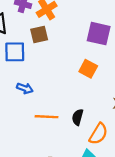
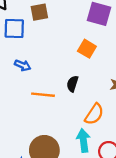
black semicircle: (78, 117) -> (72, 84), moved

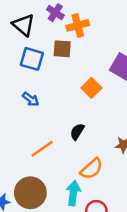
orange square: (87, 49) -> (91, 88), moved
orange line: (43, 95) -> (42, 149), moved, turned -55

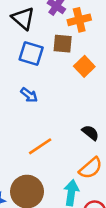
orange square: (91, 88) -> (84, 66), moved
black semicircle: (77, 132) -> (90, 133), moved, turned 96

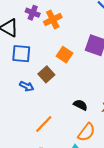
brown square: (63, 44) -> (46, 74), moved, turned -35

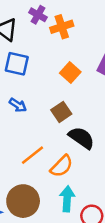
brown square: (46, 74) -> (61, 112), moved
black semicircle: (80, 105) -> (81, 138), size x1.5
orange semicircle: (87, 132) -> (62, 166), moved

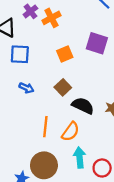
purple cross: (38, 15) -> (30, 11), turned 32
orange square: (70, 72) -> (65, 54), turned 35
orange line: (33, 155) -> (45, 127), turned -36

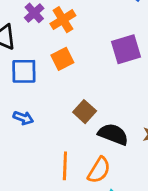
purple square: (97, 43) -> (126, 49), turned -30
orange square: (65, 54) -> (62, 59), moved
blue arrow: (26, 88) -> (23, 118), moved

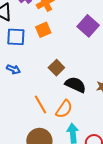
purple square: (126, 49) -> (88, 26), turned -35
orange line: (65, 166) -> (40, 105), turned -36

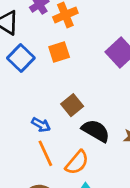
blue square: (16, 37) -> (21, 58), turned 36
blue arrow: (13, 69) -> (41, 125), moved

